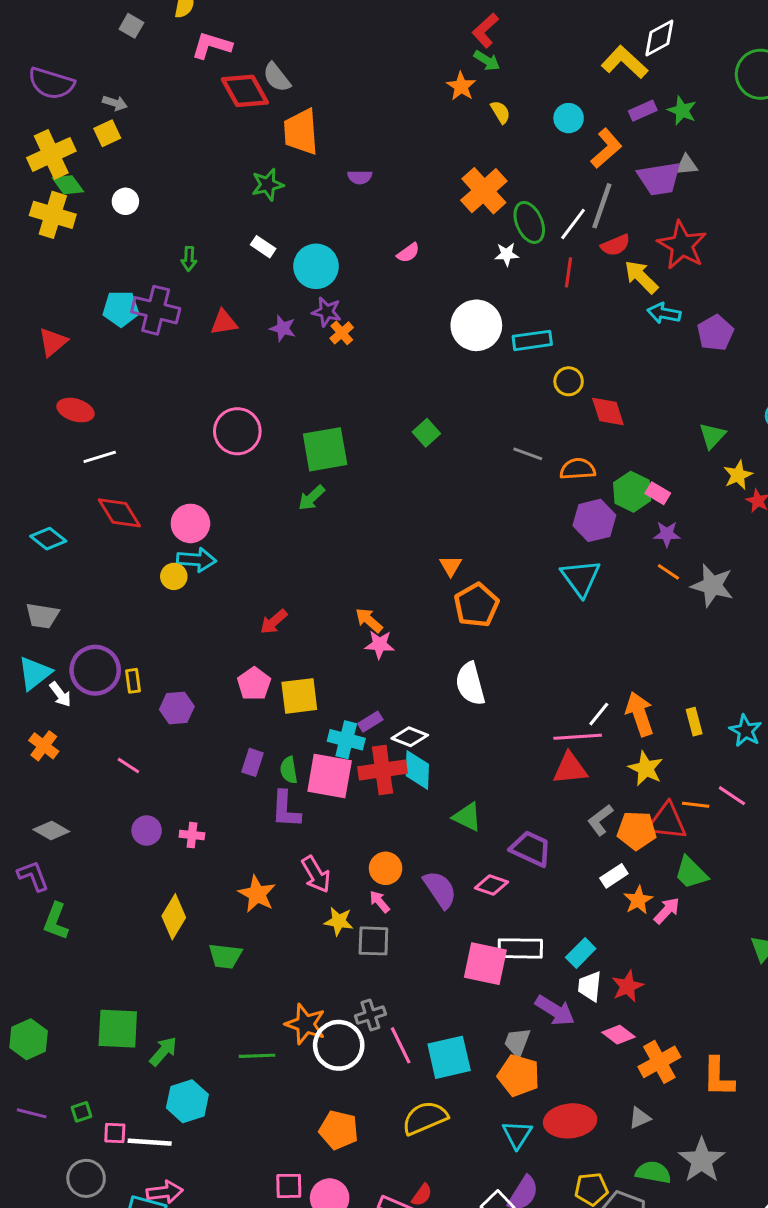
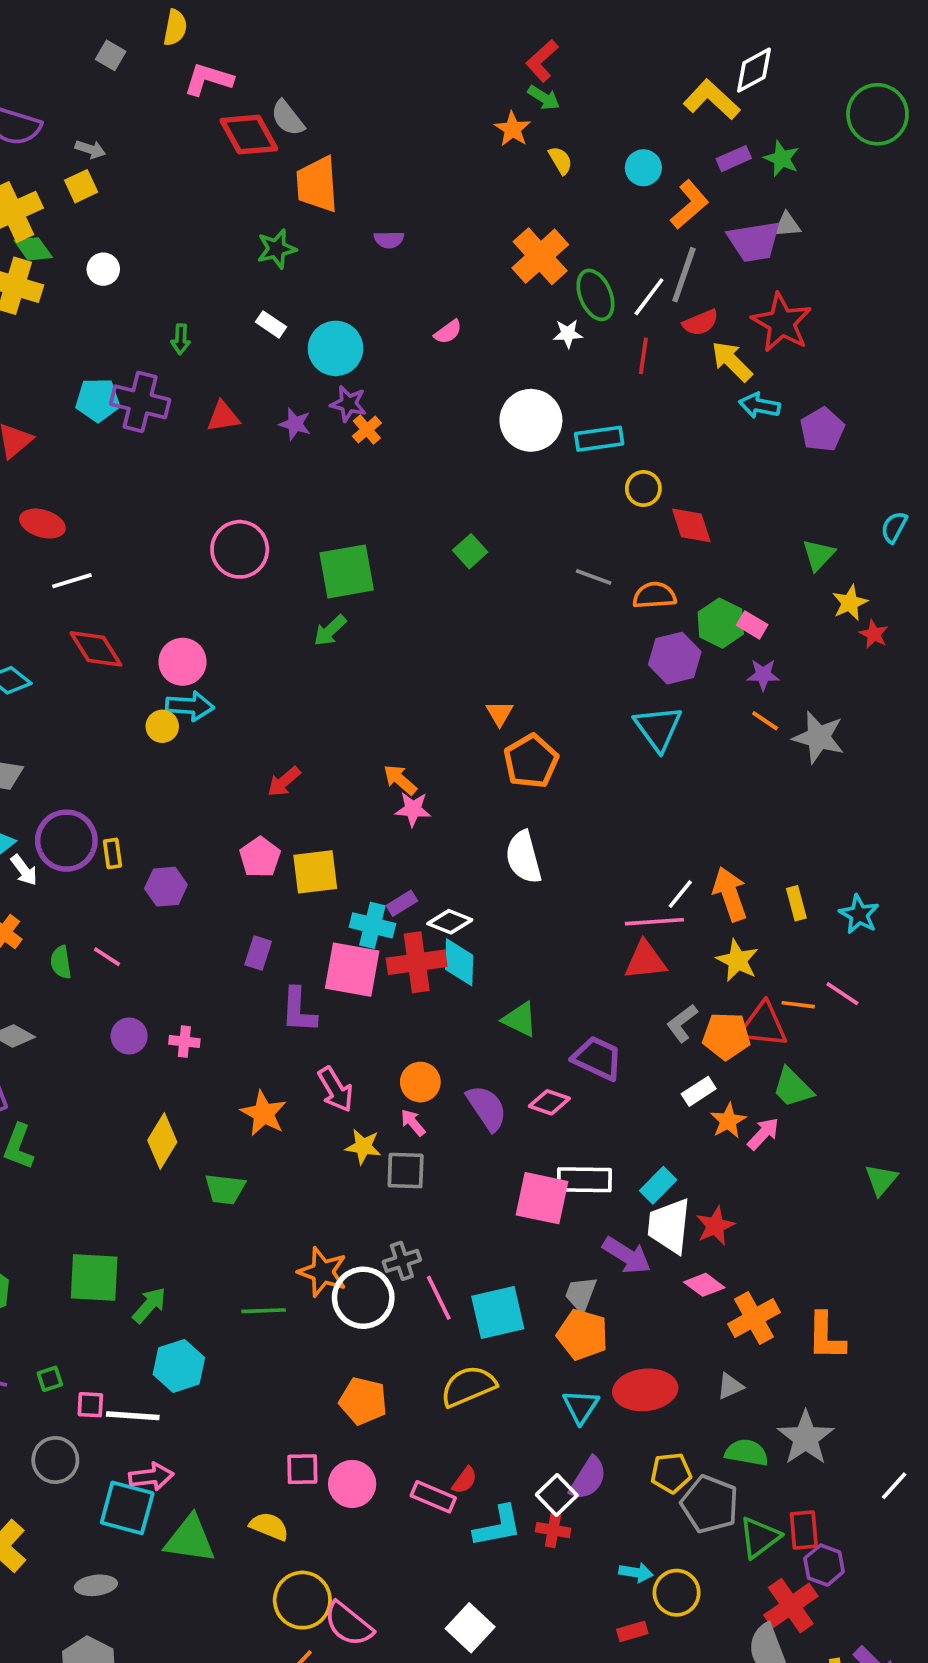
green semicircle: (289, 770) -> (61, 962), moved
white trapezoid: (590, 986) -> (669, 1226), size x1.5

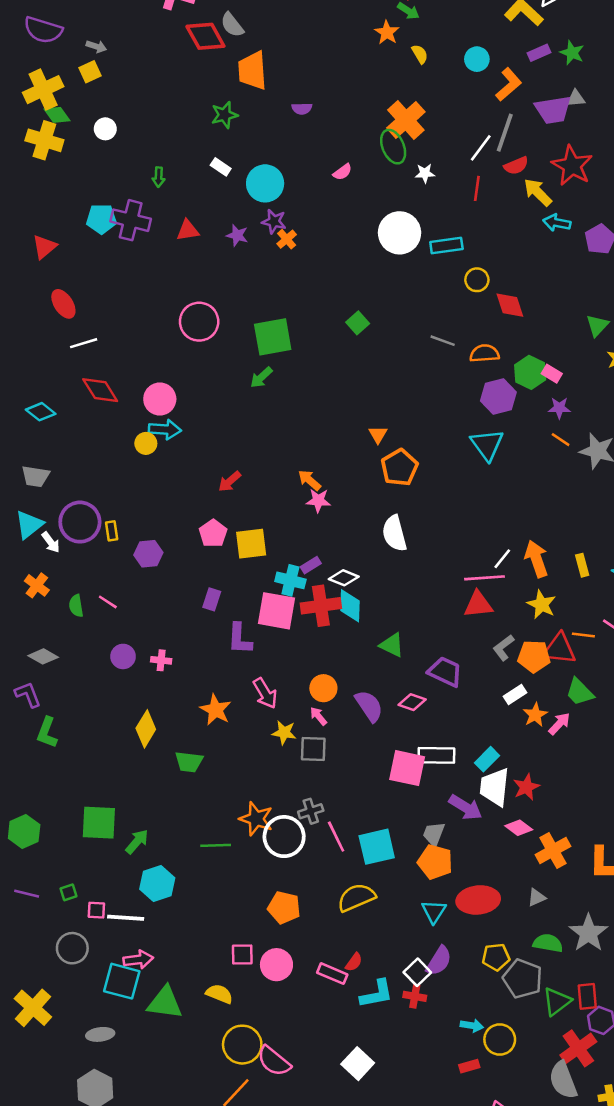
green ellipse: (595, 295) -> (393, 147), moved
red ellipse: (42, 524) -> (63, 304), turned 40

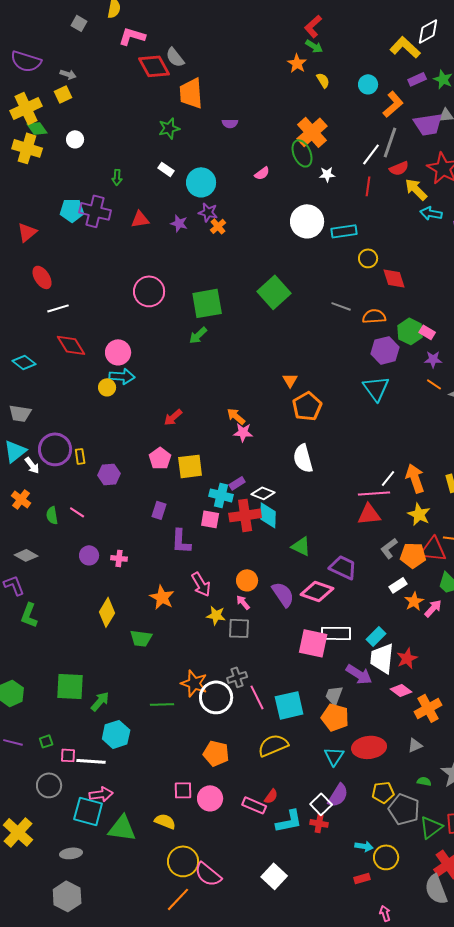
green square: (358, 323) -> (274, 292), size x1.8
pink square: (276, 611) -> (210, 519), size x0.6
pink diamond: (412, 702) -> (317, 591), size x1.5
green semicircle: (548, 943) -> (424, 781), size x0.6

